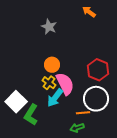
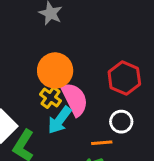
orange circle: (52, 65) -> (55, 70), size x1.5
white circle: (96, 99) -> (121, 122), size x0.6

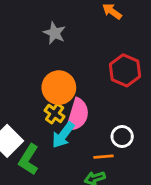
red hexagon: (124, 78) -> (125, 70), moved
pink semicircle: (75, 99) -> (78, 115), turned 44

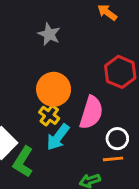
pink semicircle: (78, 115) -> (91, 113), moved
orange line: (103, 157) -> (113, 159), moved

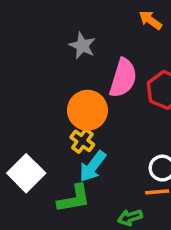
pink semicircle: (91, 113) -> (123, 78), moved
green L-shape: (23, 162) -> (74, 199), moved, turned -132

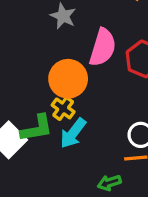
green L-shape: (74, 199) -> (37, 128), moved

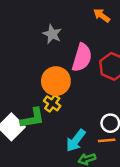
cyan arrow: (73, 133) -> (76, 140), moved

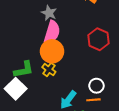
pink semicircle: (82, 58) -> (52, 32), moved
green L-shape: (32, 118) -> (24, 70), moved

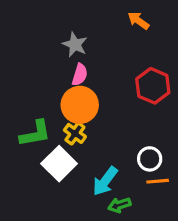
pink semicircle: (52, 32) -> (80, 75), size x0.6
white square: (16, 89) -> (59, 164), moved
orange line: (93, 100) -> (158, 181), moved

